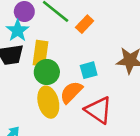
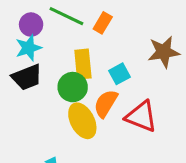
cyan star: (18, 31) -> (28, 48), turned 30
yellow rectangle: (41, 53) -> (83, 64), moved

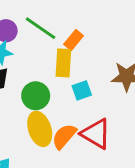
yellow rectangle: (83, 64) -> (63, 63), moved
orange semicircle: (106, 103) -> (64, 136), moved

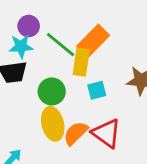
green line: (41, 28) -> (60, 45), moved
orange rectangle: (74, 40) -> (93, 41), size x1.6

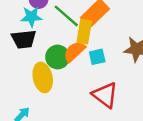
yellow ellipse: (53, 124) -> (43, 77), moved
orange semicircle: (76, 133) -> (74, 52), moved

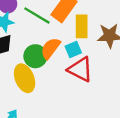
yellow rectangle: (84, 32) -> (82, 26), moved
red triangle: (105, 95) -> (80, 69), moved

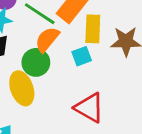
orange semicircle: (51, 48) -> (47, 39), moved
red triangle: (80, 69) -> (89, 108), moved

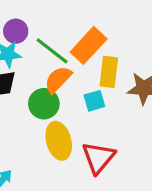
yellow ellipse: (22, 88) -> (59, 141), moved
red triangle: (89, 108) -> (98, 158), turned 36

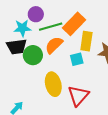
purple circle: (16, 31) -> (36, 14), moved
green line: (52, 51) -> (51, 27), turned -55
green circle: (44, 104) -> (33, 55), moved

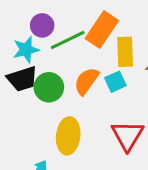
orange semicircle: (54, 45) -> (86, 81), moved
yellow ellipse: (53, 84) -> (68, 136), moved, turned 30

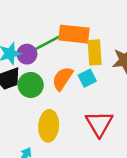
purple circle: (42, 25) -> (27, 54), moved
orange rectangle: (102, 30) -> (74, 34), turned 64

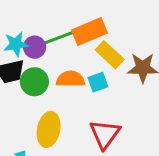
orange rectangle: (74, 34) -> (90, 31), turned -36
yellow rectangle: (95, 52) -> (110, 55), turned -50
orange semicircle: (62, 79) -> (71, 79), turned 50

